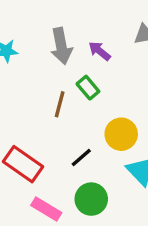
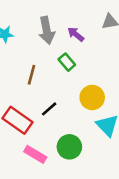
brown line: (60, 104) -> (31, 75), moved
black line: (81, 157) -> (49, 109), moved

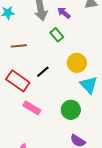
brown line: (31, 75) -> (19, 46), moved, turned 70
green circle: (69, 147) -> (71, 110), moved

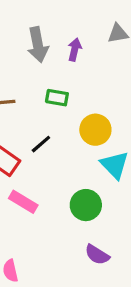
purple arrow: (64, 13) -> (75, 50), turned 64
green rectangle: (57, 35) -> (57, 98), moved, turned -40

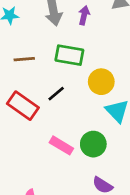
green rectangle: (57, 98) -> (69, 55), size x1.5
pink rectangle: (23, 202) -> (61, 145), moved

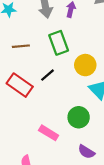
green rectangle: (69, 55) -> (59, 43), turned 60
pink rectangle: (61, 145) -> (49, 133), moved

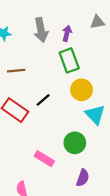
green rectangle: (59, 43) -> (69, 60), moved
purple semicircle: (86, 152) -> (83, 178), turned -102

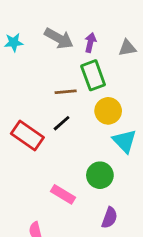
gray triangle: (97, 22) -> (127, 48), moved
gray arrow: (41, 30) -> (59, 38), turned -50
brown line: (16, 71) -> (66, 92), moved

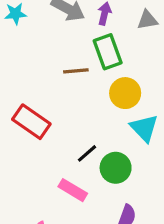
black line: (62, 123) -> (87, 153), moved

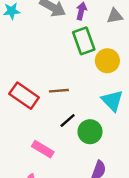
brown line: (76, 71) -> (59, 91), moved
yellow circle: (125, 93) -> (107, 61), moved
pink rectangle: (73, 190) -> (43, 149), moved

